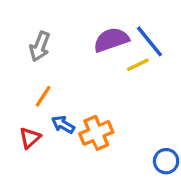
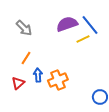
gray arrow: (40, 46) -> (24, 28), turned -66
blue arrow: (63, 125) -> (38, 75), turned 56

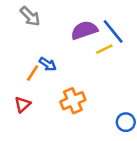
gray arrow: (24, 28) -> (30, 16), moved
blue arrow: (38, 75) -> (48, 64), moved, turned 128

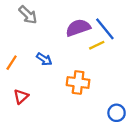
orange line: (33, 73) -> (12, 63), moved
orange cross: (73, 101) -> (78, 82), moved, turned 30

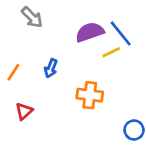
blue arrow: (44, 59) -> (51, 68), turned 77

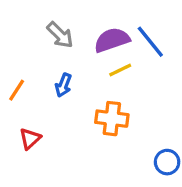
gray arrow: (32, 17) -> (60, 35), moved
yellow line: (111, 52) -> (120, 70), moved

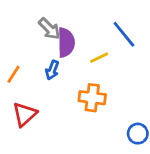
purple semicircle: (112, 40) -> (66, 42), moved, turned 108
red triangle: (30, 139) -> (25, 114), size x1.4

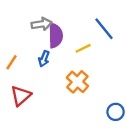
gray arrow: (49, 29) -> (42, 24), turned -54
orange cross: (92, 98) -> (77, 82), turned 35

